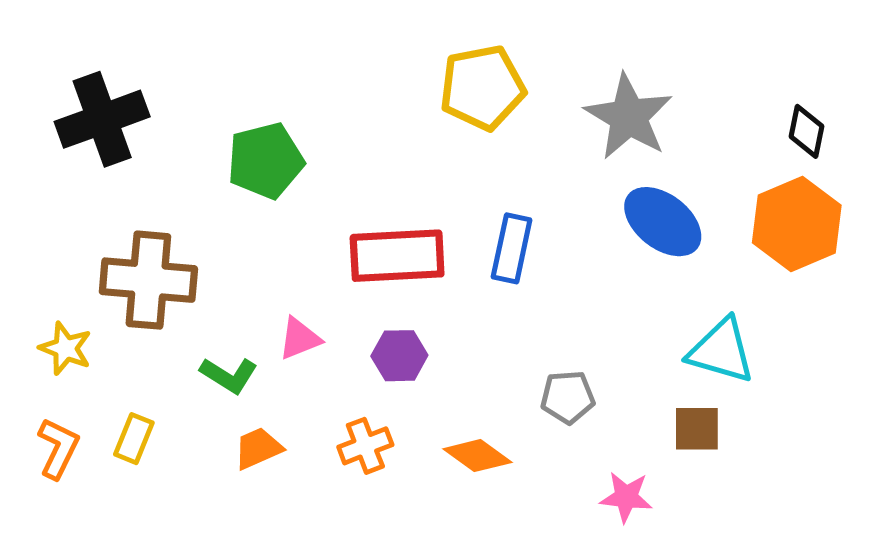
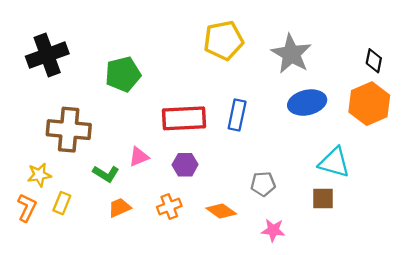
blue ellipse: (663, 222) -> (307, 103), turned -51
yellow star: (66, 348) -> (39, 175), moved, turned -30
pink star: (626, 497) -> (273, 230), moved

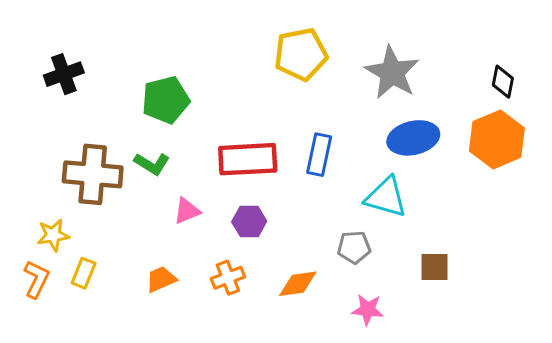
black cross: (47, 55) -> (64, 74), size x0.7
cyan triangle: (334, 162) -> (386, 197), moved
green L-shape: (106, 174) -> (152, 164), moved
orange diamond: (221, 211) -> (298, 284), turned -44

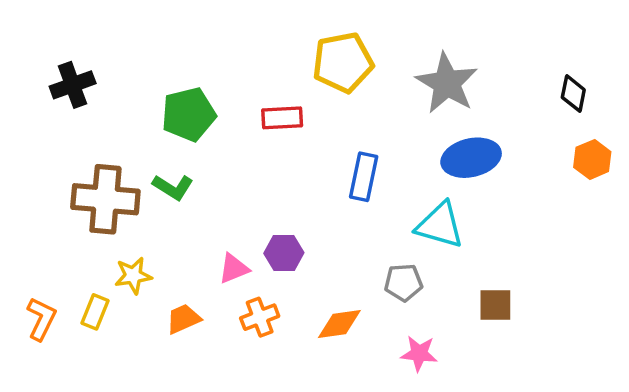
orange hexagon: (497, 139) -> (592, 159), moved, size x0.6
red rectangle: (248, 159) -> (282, 118), moved, size x0.6
pink triangle: (187, 211) -> (234, 269), moved
yellow star: (53, 235) -> (133, 276), moved

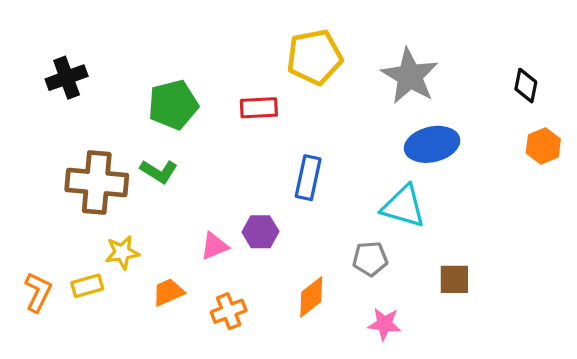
blue rectangle: (364, 177) -> (308, 178), moved
yellow rectangle: (95, 312) -> (87, 286), turned 52
orange cross: (260, 317) -> (229, 311), moved
orange diamond: (339, 324) -> (311, 297), turned -30

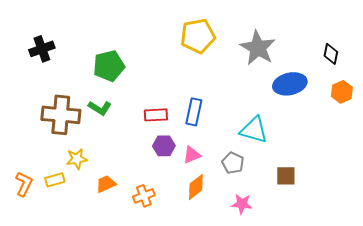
red rectangle: (259, 108) -> (156, 115), moved
blue ellipse: (432, 144) -> (290, 84), moved
pink triangle: (214, 246) -> (192, 155), moved
gray pentagon: (370, 259) -> (233, 163), turned 30

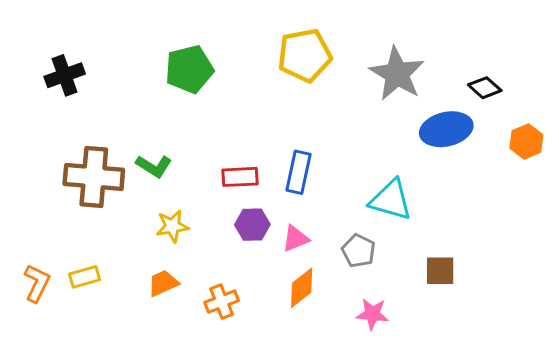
black diamond: (331, 54) -> (485, 88), moved, turned -60
green pentagon: (109, 66) -> (189, 69), moved
yellow star: (77, 159) -> (172, 226), moved

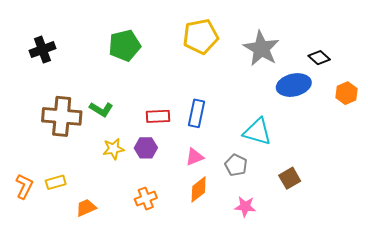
purple hexagon: (252, 225) -> (146, 148), moved
brown square: (440, 271) -> (290, 178), turned -30
orange trapezoid: (163, 283) -> (86, 208), moved

